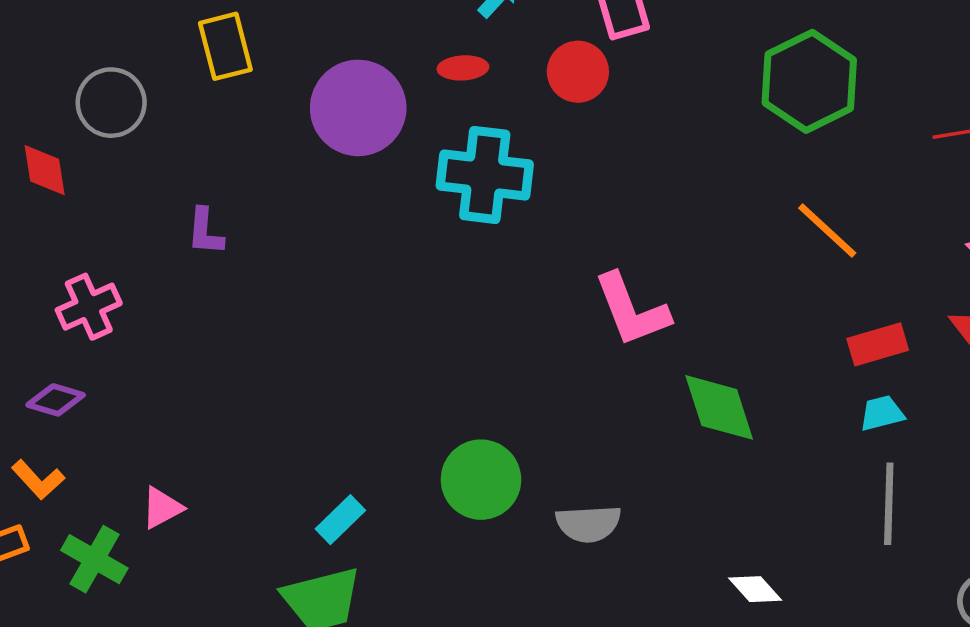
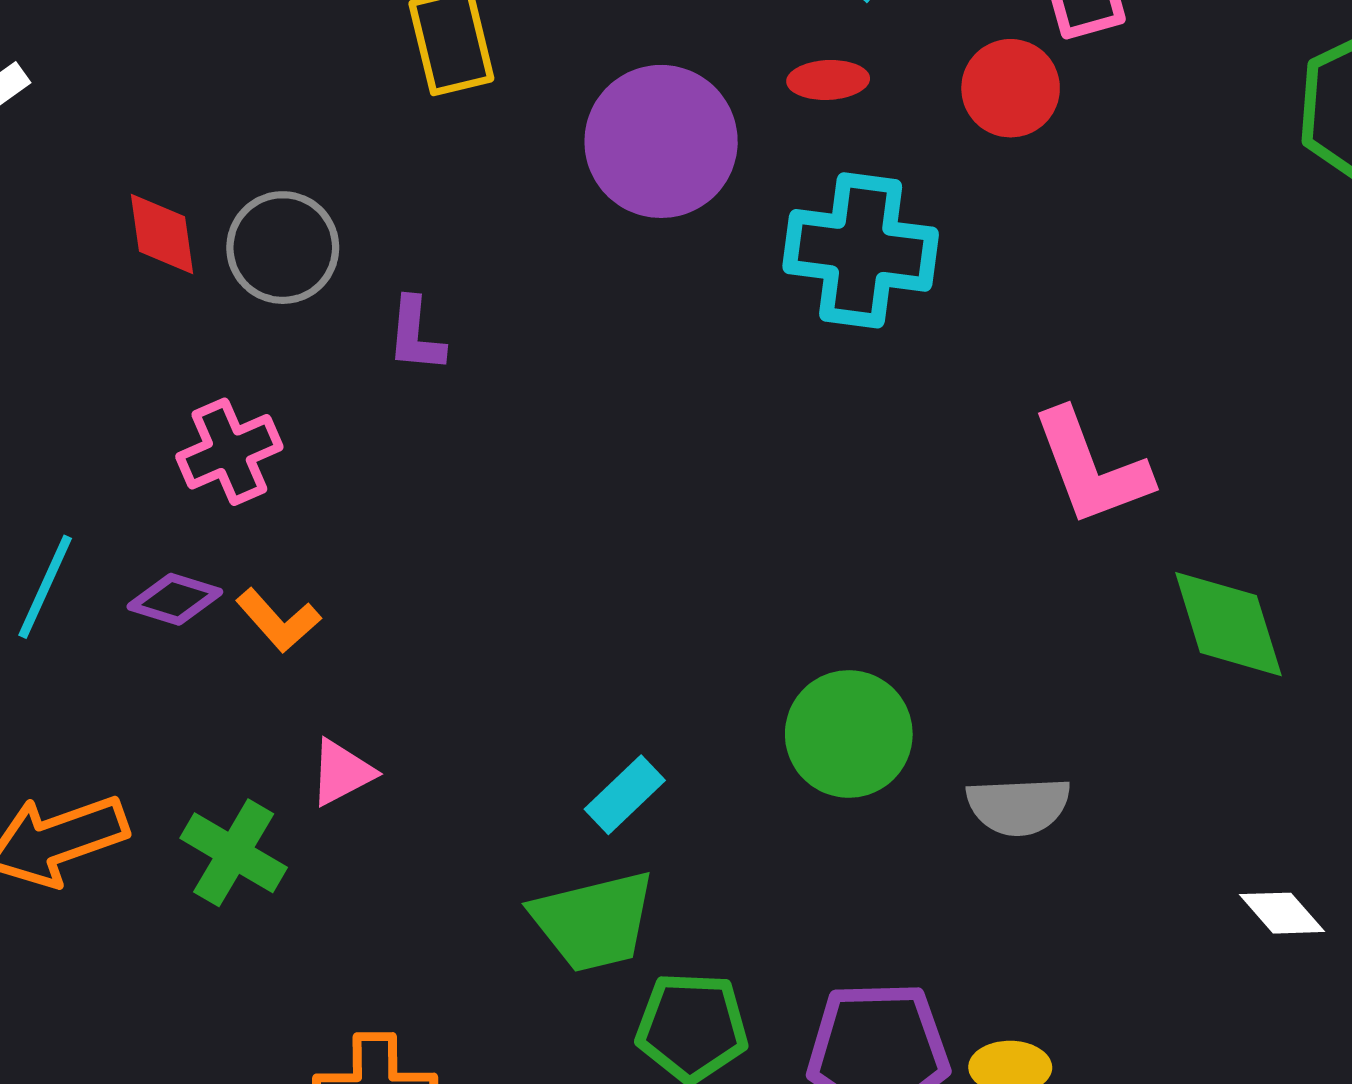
gray circle: (111, 103) -> (283, 248), moved
orange L-shape: (38, 480) -> (278, 620), moved

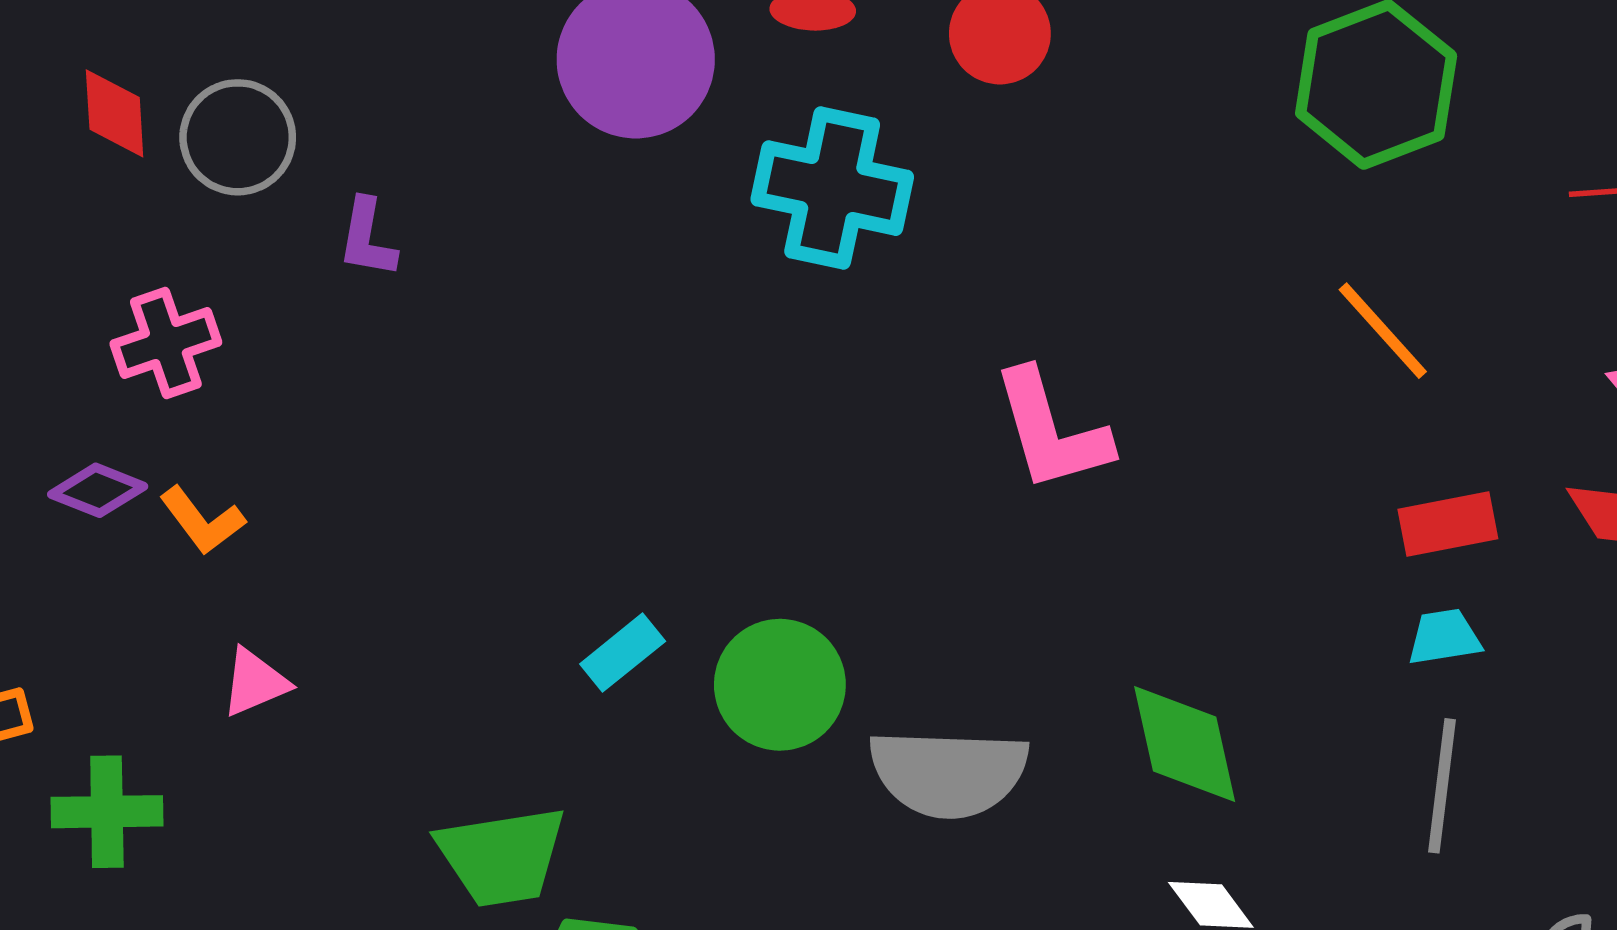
green diamond: (1228, 624) -> (1185, 744), moved
cyan rectangle: (625, 795) -> (623, 653), moved
gray semicircle: (1018, 806) -> (949, 773), size x1.5
green cross: (234, 853) -> (107, 812), moved, turned -36

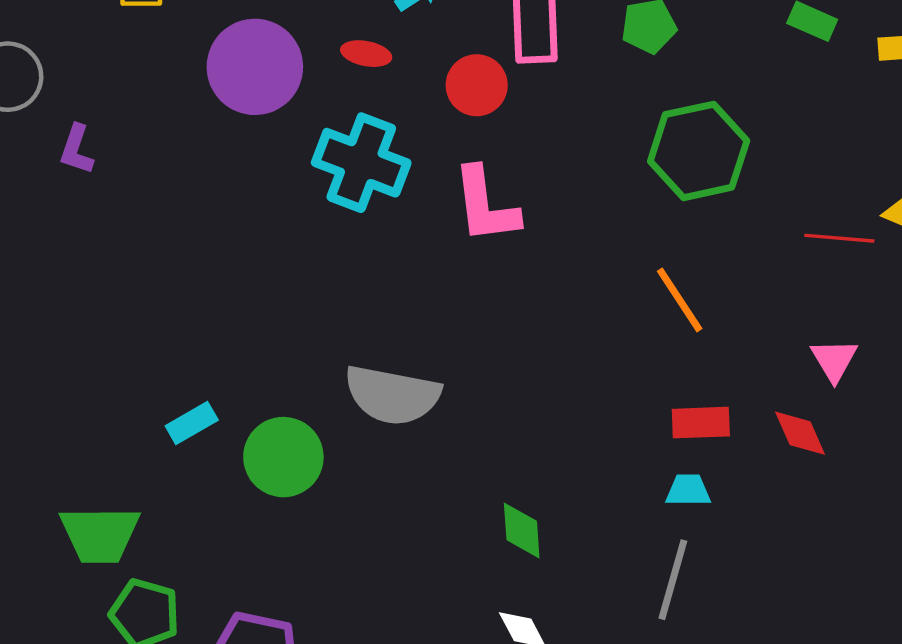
pink L-shape: (1051, 431) -> (485, 205), moved
green diamond: (1185, 744) -> (522, 530), size x0.7
gray semicircle: (949, 773) -> (392, 395), moved

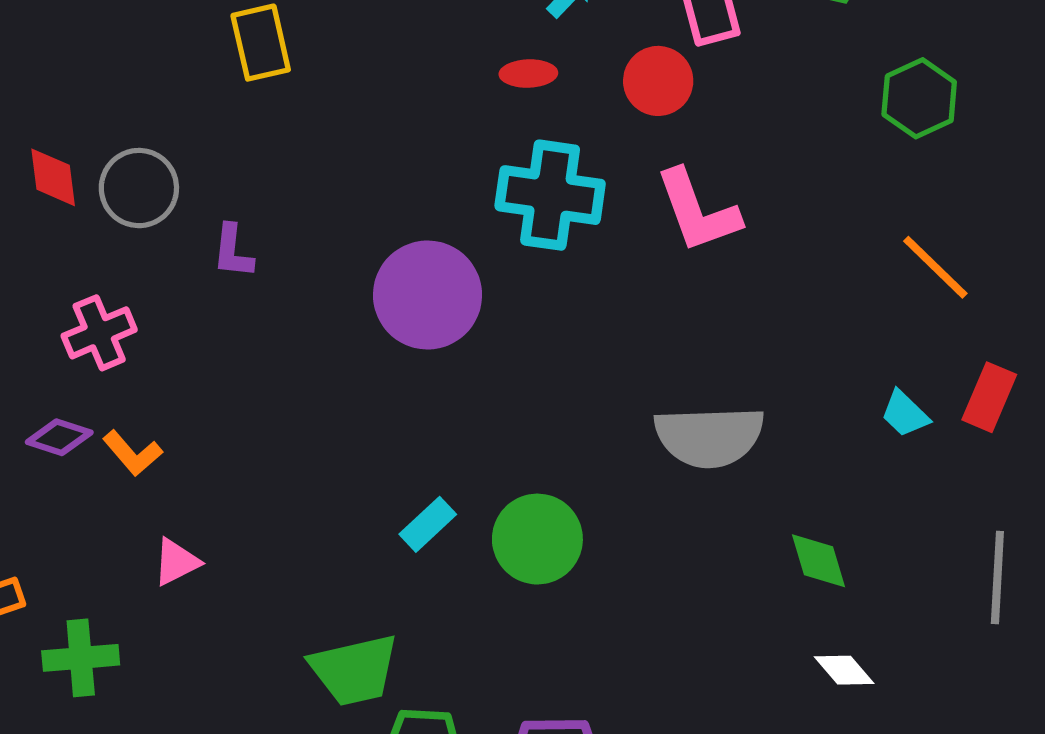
purple circle: (255, 67) -> (428, 295), moved
green hexagon: (699, 151) -> (919, 98), size x0.7
gray semicircle: (392, 395) -> (709, 437), moved
red rectangle: (701, 423) -> (989, 397), turned -52
cyan trapezoid: (688, 490) -> (905, 414), moved, turned -123

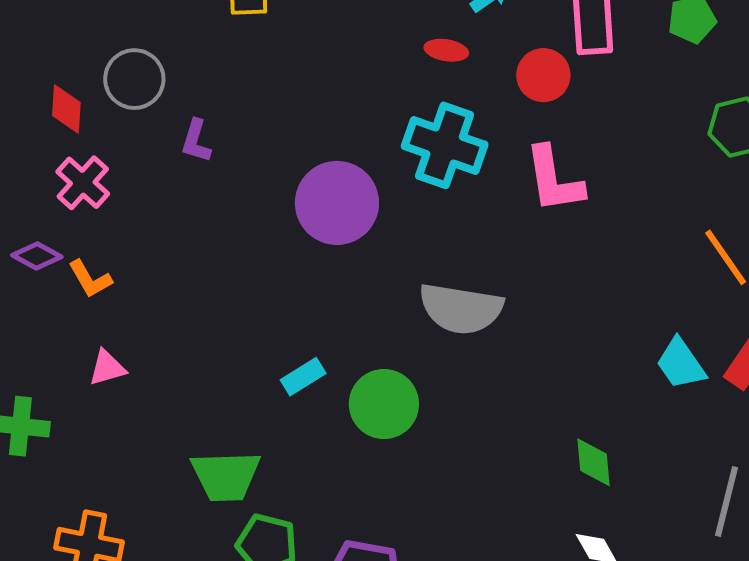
red diamond: (53, 177) -> (66, 109), moved
pink cross: (99, 333) -> (83, 183), turned -36
cyan trapezoid: (905, 414) -> (681, 364), size x1.4
gray semicircle: (709, 437) -> (461, 309), moved

